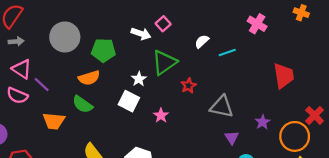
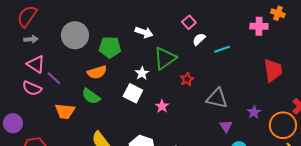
orange cross: (301, 13) -> (278, 13), moved
pink square: (163, 24) -> (189, 22), moved
pink cross: (257, 24) -> (259, 26), moved, turned -30

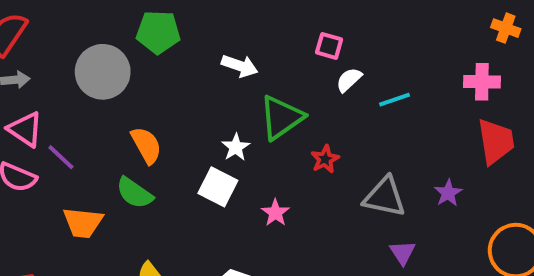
pink square: (189, 22) -> (329, 46), turned -32
pink cross: (259, 26) -> (482, 82), moved
green pentagon: (110, 47) -> (158, 32), moved
orange semicircle: (97, 72) -> (146, 145), turned -102
purple star: (254, 112) -> (448, 193), moved

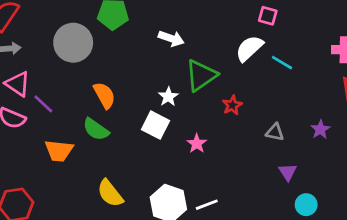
pink square: (329, 46) -> (268, 16), moved
white semicircle: (349, 80) -> (249, 48), size x1.5
cyan line: (395, 100) -> (282, 63), turned 50
gray triangle: (385, 197) -> (275, 132), size x0.6

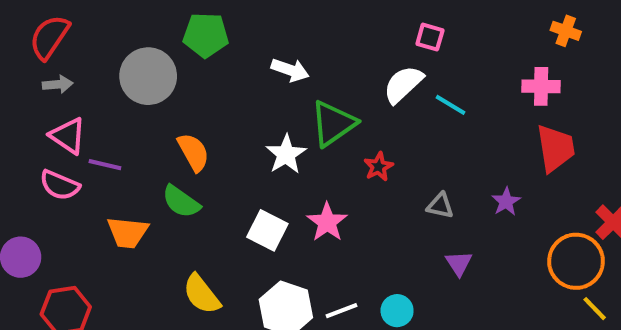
white star: (168, 97) -> (286, 154), size x1.4
purple line: (43, 104) -> (105, 165), turned -30
white square: (156, 125) -> (267, 230), moved
pink star: (197, 144) -> (327, 222), size x1.4
cyan circle: (306, 205) -> (397, 311), moved

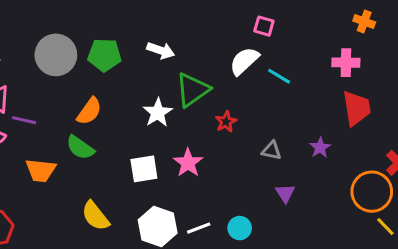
green pentagon: (206, 35) -> (104, 55), moved
orange semicircle: (193, 152) -> (89, 111), turned 64
white square: (267, 230) -> (144, 169), turned -36

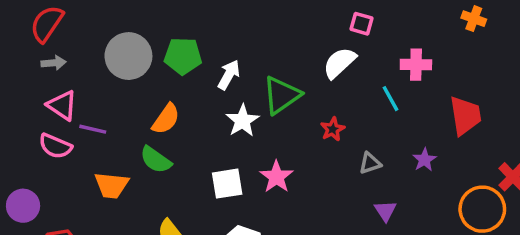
white arrow: (161, 50) -> (229, 75), moved, turned -80
pink cross: (346, 63) -> (416, 65), moved
cyan line: (279, 76) -> (390, 99), moved, turned 30
red star: (226, 122) -> (333, 129), moved
gray triangle: (272, 151) -> (370, 163), turned -30

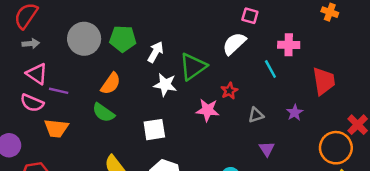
white star: (242, 121) -> (165, 85), turned -30
pink star: (276, 177) -> (208, 110), moved, turned -30
orange trapezoid: (111, 185) -> (56, 128), moved

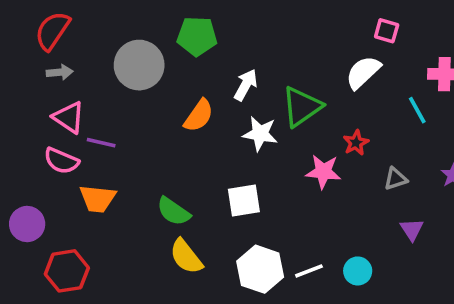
green pentagon: (123, 39) -> (197, 36), moved
orange semicircle: (111, 84) -> (199, 116), moved
green semicircle: (103, 113) -> (173, 211), moved

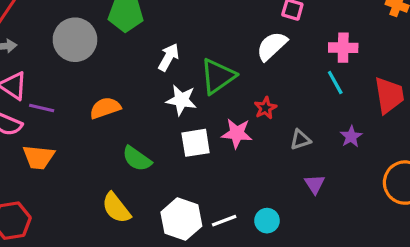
cyan line: (417, 110) -> (335, 83), moved
orange semicircle: (199, 116) -> (105, 108), moved, turned -144
white square: (244, 201) -> (196, 143), moved
green semicircle: (173, 211) -> (137, 159), moved

